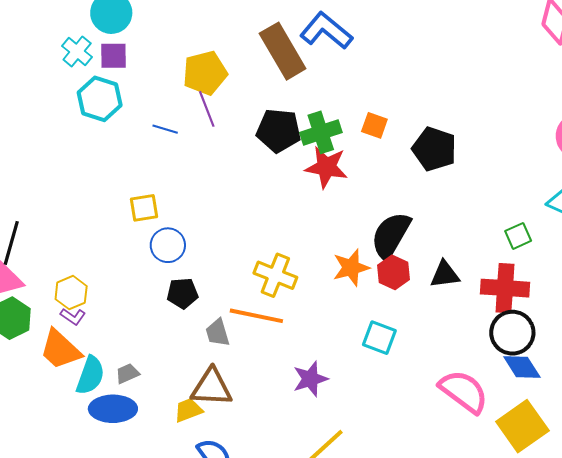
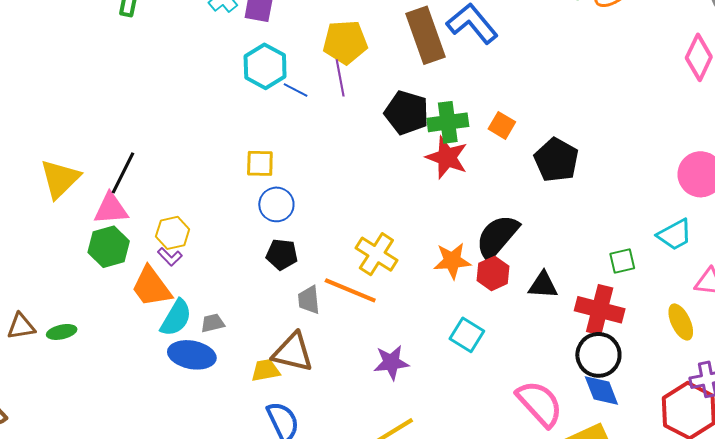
cyan hexagon: (100, 99) -> (265, 66), moved

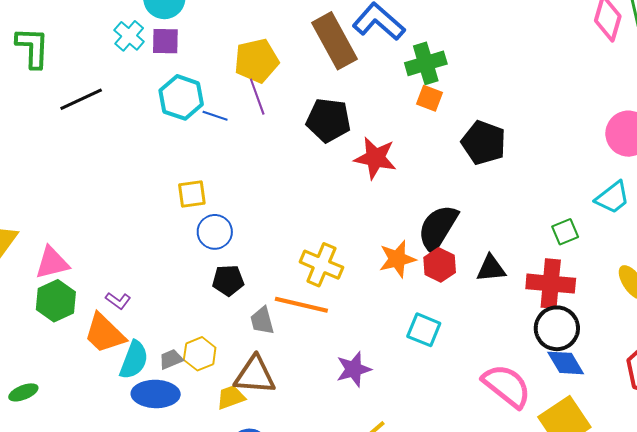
green cross: (448, 122) -> (426, 63), moved
orange square: (502, 125) -> (429, 98), moved
black line: (123, 173) -> (81, 99), moved, turned 48
yellow hexagon: (173, 233) -> (200, 354), moved

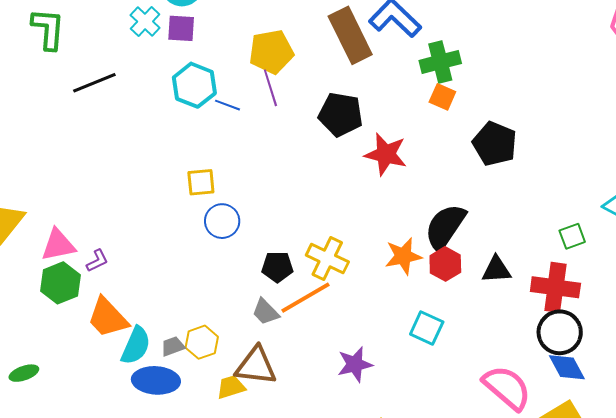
black pentagon: (228, 280) -> (277, 267), moved
purple L-shape: (118, 301) -> (97, 261), moved, turned -65
orange line: (301, 305) -> (306, 298), turned -46
gray trapezoid: (262, 321) -> (266, 312), turned -32

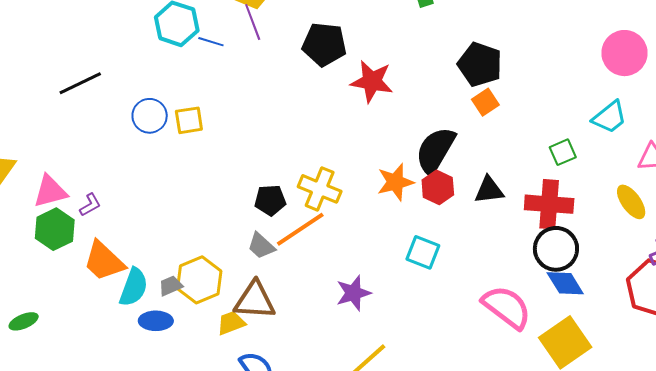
black line: (94, 83) -> (80, 83), moved
orange square: (442, 97) -> (485, 102), moved, turned 36
blue circle: (222, 221) -> (150, 116), moved
yellow hexagon: (202, 342) -> (199, 280), size x1.4
blue ellipse: (156, 380) -> (156, 321), size x0.7

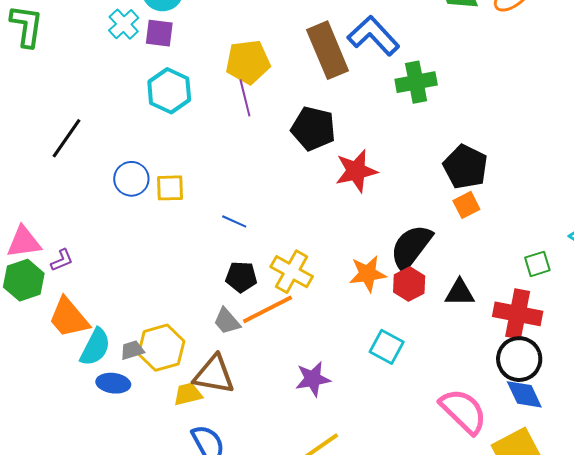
blue line: (211, 42) -> (234, 221), moved
red star: (372, 81) -> (356, 171), turned -30
black line: (80, 83) -> (66, 138), turned -36

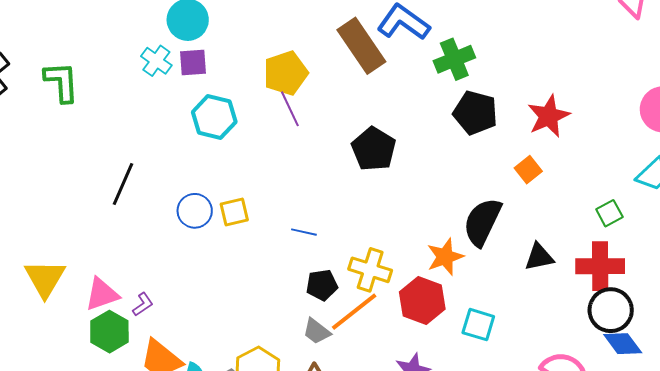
black pentagon: (313, 129) -> (374, 149), moved, turned 30
black pentagon: (466, 167) -> (475, 113), moved
red star: (356, 171) -> (549, 116), moved
red hexagon: (409, 284) -> (422, 301), moved, size x1.4

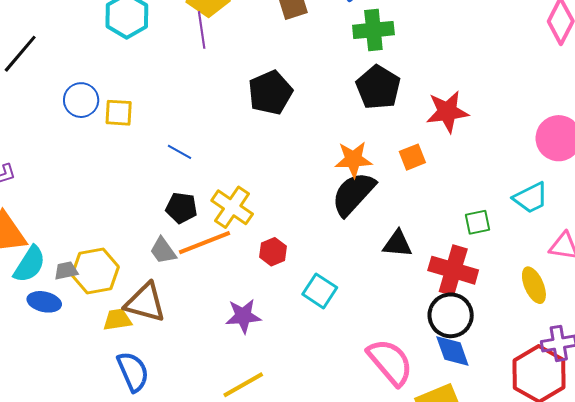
orange star: (445, 257) -> (353, 159), moved
red hexagon: (422, 301) -> (273, 252), size x0.6

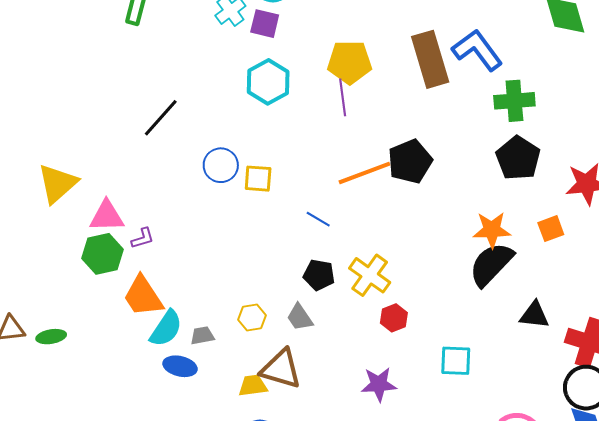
orange line: (205, 243) -> (364, 173), moved
red hexagon: (273, 252) -> (394, 318), moved
yellow hexagon: (95, 271) -> (252, 317), moved, size x0.6
cyan square: (320, 291) -> (456, 361), turned -32

